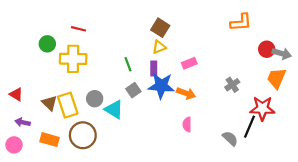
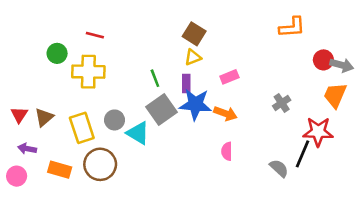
gray square: (133, 90) -> (162, 110), size x1.6
red triangle: (16, 94) -> (19, 115), turned 32
brown triangle: (49, 103) -> (44, 117), moved, turned 35

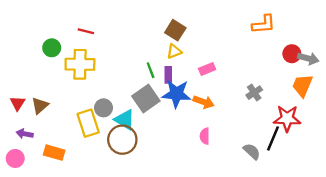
green line: (155, 78) -> (151, 70), moved
yellow rectangle: (82, 128) -> (88, 123), moved
brown circle: (100, 164) -> (122, 140), moved

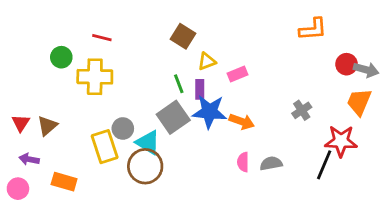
brown square: (175, 30) -> (183, 36), moved
pink rectangle: (207, 69) -> (237, 74), moved
gray semicircle: (252, 151) -> (271, 163), moved, turned -54

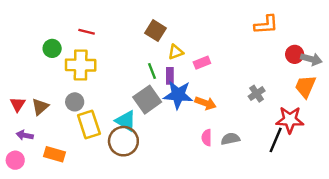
gray circle: (123, 128) -> (75, 102), moved

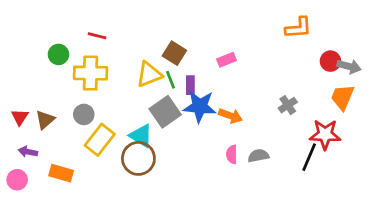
brown square: (156, 31) -> (174, 53), moved
yellow triangle: (176, 52) -> (149, 74), moved, size x1.5
pink rectangle: (202, 63) -> (226, 60), moved
yellow rectangle: (89, 125) -> (100, 140), turned 56

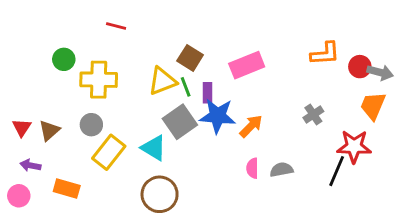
orange L-shape: (298, 28) -> (325, 54), moved
red line: (97, 36) -> (116, 26), moved
pink rectangle: (226, 60) -> (247, 65), size x1.6
orange arrow: (230, 116) -> (251, 126), turned -65
brown circle: (138, 158) -> (160, 194), moved

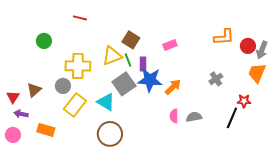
pink rectangle: (247, 65) -> (170, 45), size x0.6
gray arrow: (380, 72) -> (262, 50), turned 96
yellow cross: (99, 80) -> (78, 66), moved
red triangle: (22, 128) -> (13, 97), moved
red star: (354, 146) -> (244, 101), size x0.6

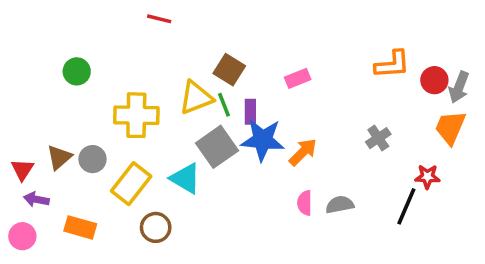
red line: (80, 18) -> (159, 19), moved
gray circle: (63, 86) -> (92, 159), moved
brown circle: (110, 134) -> (156, 227), moved, size x0.7

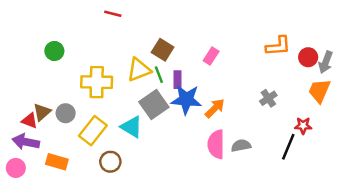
pink rectangle: (298, 78) -> (211, 56), turned -35
red triangle: (22, 170) -> (29, 121), moved, turned -42
purple arrow: (36, 199) -> (26, 142), size x1.5
pink semicircle: (305, 203) -> (216, 144), size x1.6

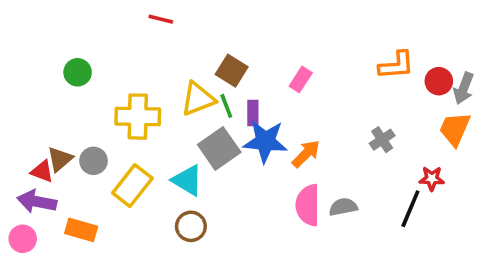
brown circle: (110, 162) -> (191, 226), moved

